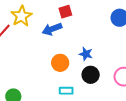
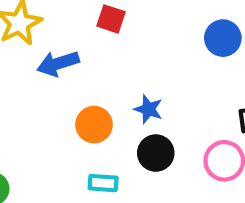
red square: (65, 12) -> (111, 19), turned 32
blue arrow: (52, 29) -> (58, 63), moved

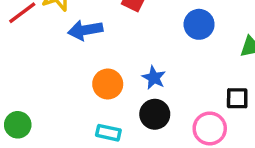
blue circle: (223, 38) -> (199, 24), moved

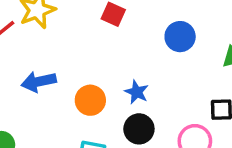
blue arrow: (85, 30) -> (39, 82), moved

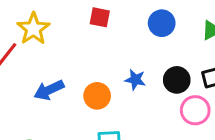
black circle: (139, 129) -> (177, 80), moved

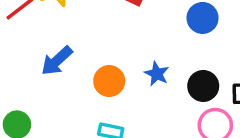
blue arrow: (49, 90) -> (57, 61), turned -32

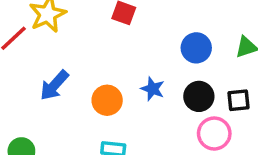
blue circle: (203, 18) -> (196, 48), moved

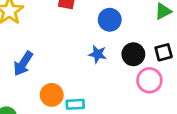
blue circle: (196, 48) -> (110, 20), moved
orange circle: (107, 100) -> (52, 95), moved

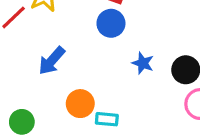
blue circle: (110, 20) -> (111, 23), moved

